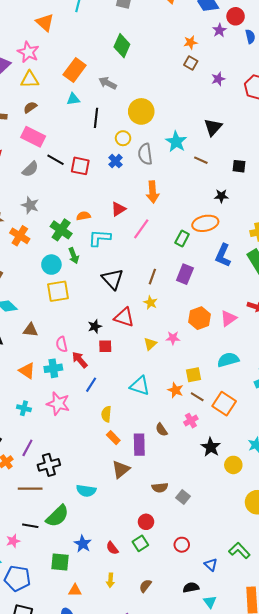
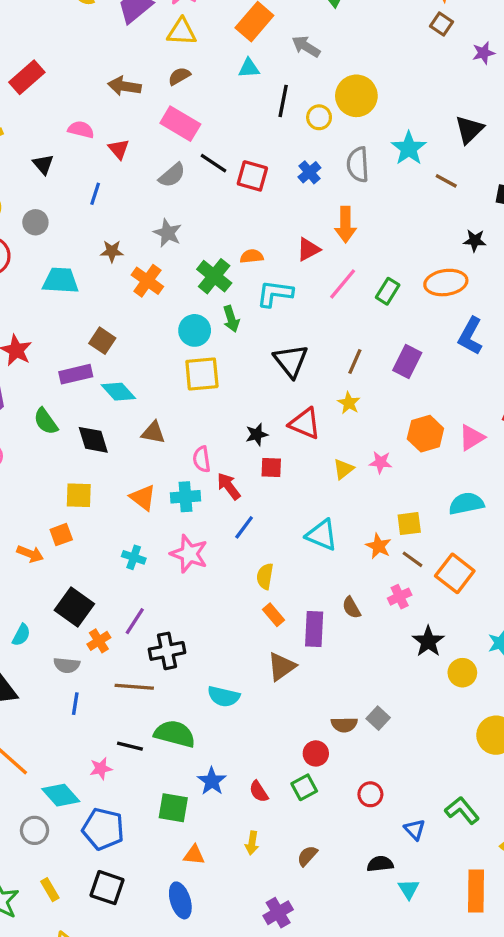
yellow circle: (123, 138) -> (319, 117), moved
orange arrow: (153, 192) -> (345, 225), moved
green rectangle: (182, 239) -> (388, 291), moved
brown semicircle: (160, 488) -> (344, 725), moved
green semicircle: (57, 516) -> (175, 734), turned -125

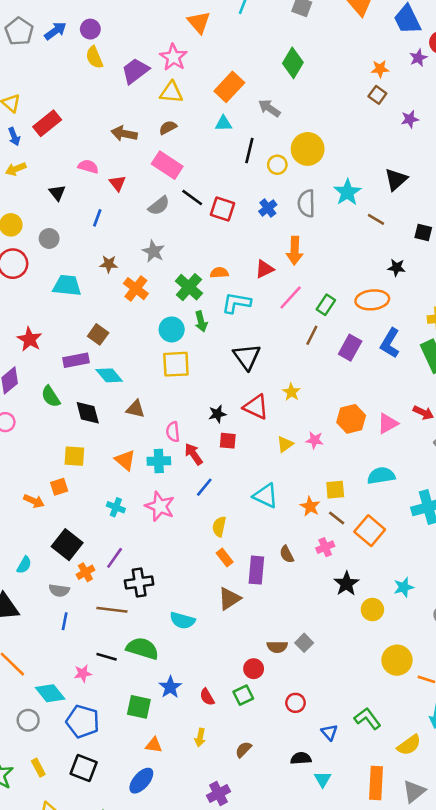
brown line: (355, 361) -> (312, 335), moved
purple rectangle: (407, 362) -> (350, 348), moved
blue ellipse: (180, 900) -> (141, 781), turned 56

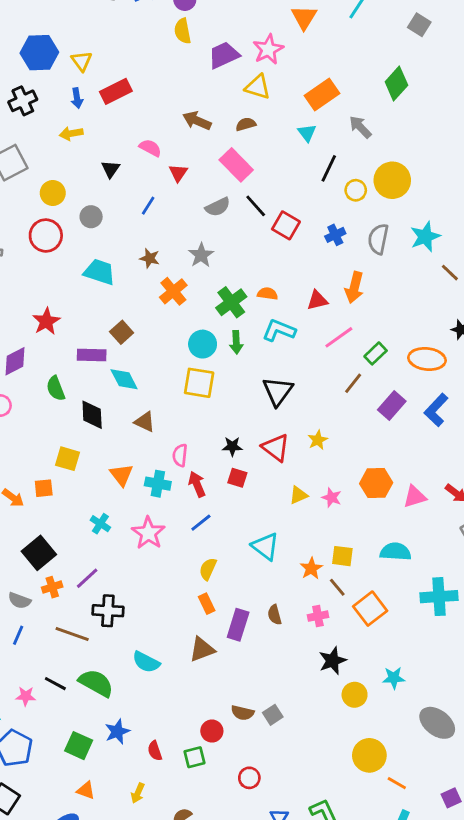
cyan triangle: (223, 123) -> (307, 133), turned 42

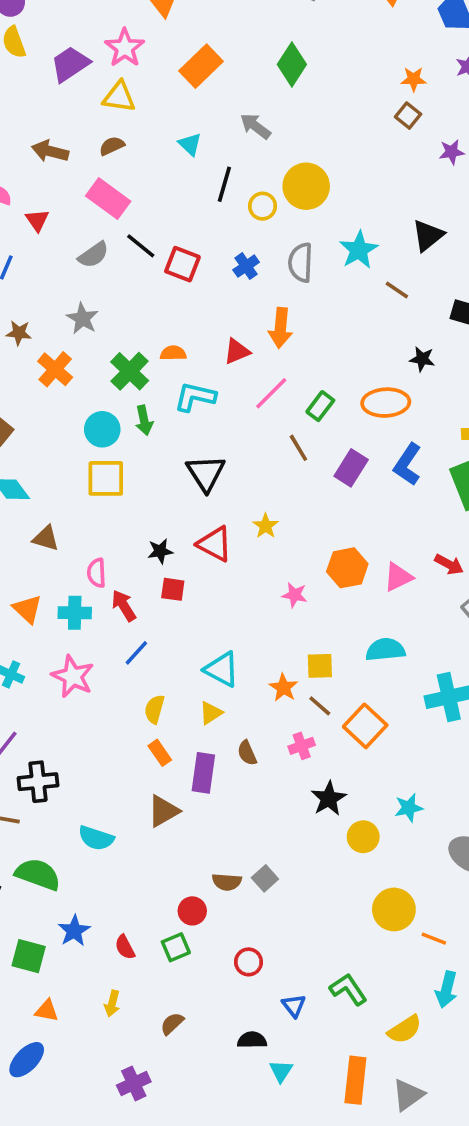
orange rectangle: (322, 95) -> (201, 66), moved
brown line: (353, 383) -> (298, 448), turned -60
yellow triangle: (299, 495) -> (211, 713), moved

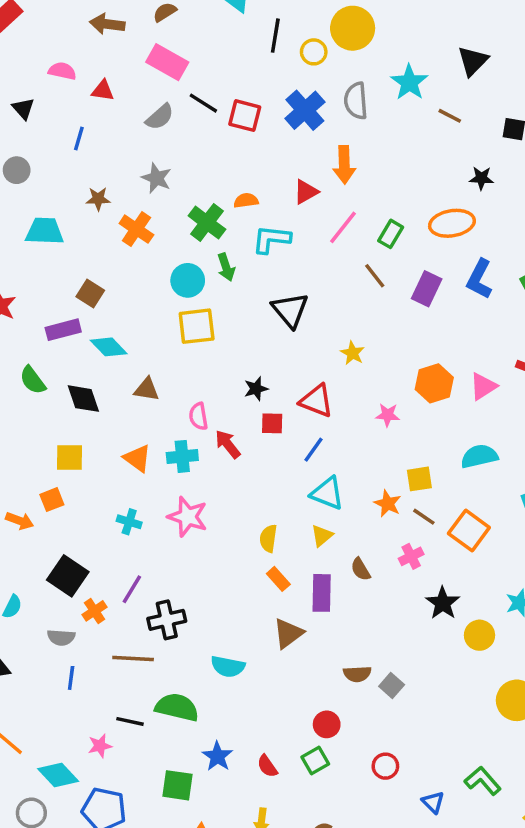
red triangle: (37, 220) -> (103, 91), turned -40
blue cross: (246, 266) -> (305, 110), size x1.6
red triangle: (215, 544) -> (316, 401), moved
blue line: (136, 653) -> (314, 450), moved
brown semicircle: (227, 882) -> (357, 674), moved

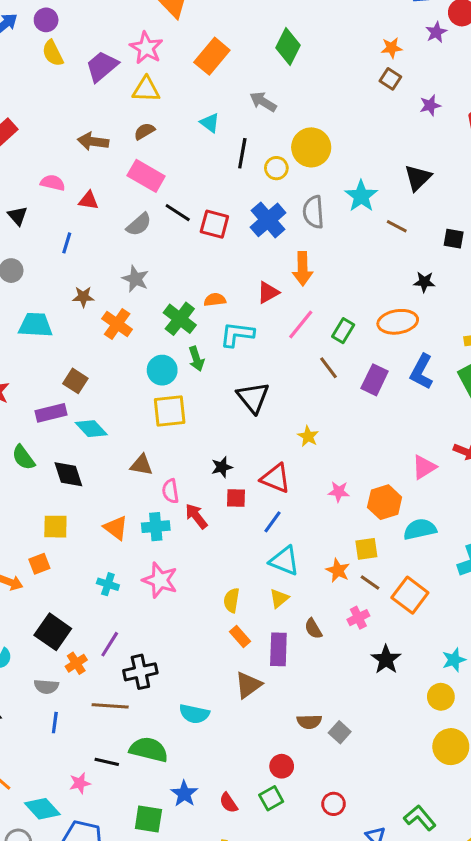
orange hexagon: (434, 383) -> (385, 502), moved
brown triangle: (147, 389) -> (141, 465), moved
yellow circle: (479, 635) -> (441, 697), moved

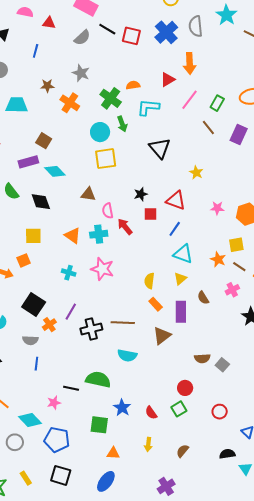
brown line: (110, 706) -> (123, 323), moved

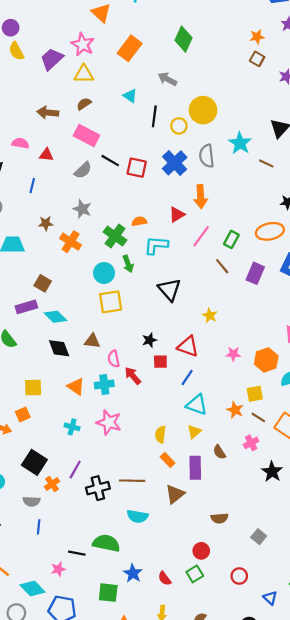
black diamond: (41, 202) -> (59, 348), moved
gray square: (222, 365) -> (259, 537), moved

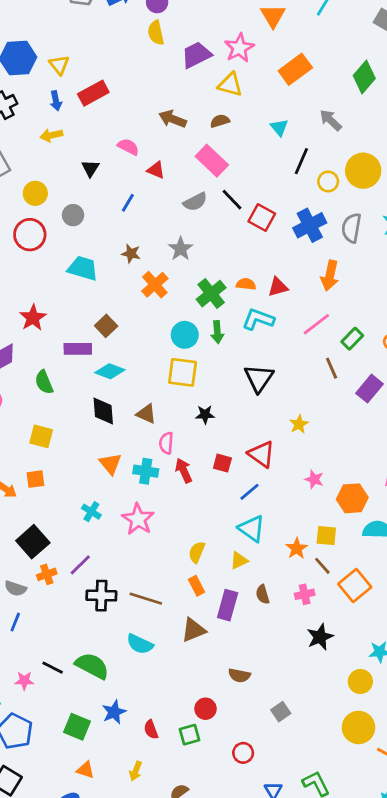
red triangle: (177, 215) -> (278, 287), moved
cyan diamond: (55, 317) -> (110, 371), turned -40
black star: (149, 340) -> (205, 415), moved
yellow square: (33, 388) -> (41, 436), moved

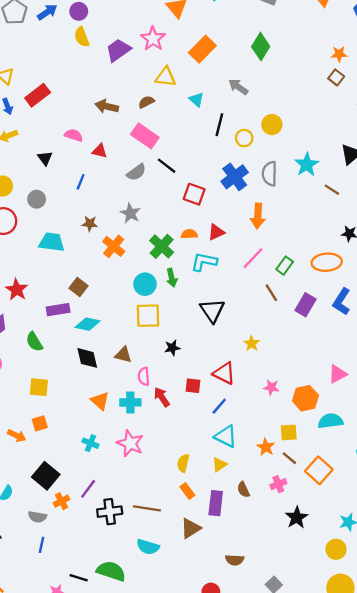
yellow triangle: (230, 85) -> (166, 77), moved
yellow circle: (363, 171) -> (272, 125), size x0.7
red square: (262, 218) -> (194, 194), moved

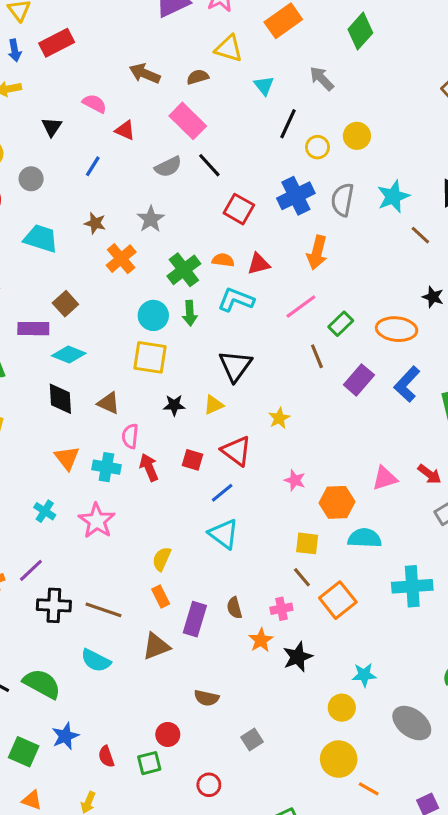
orange star: (266, 447) -> (261, 640), moved
yellow triangle: (219, 465) -> (214, 405), moved

